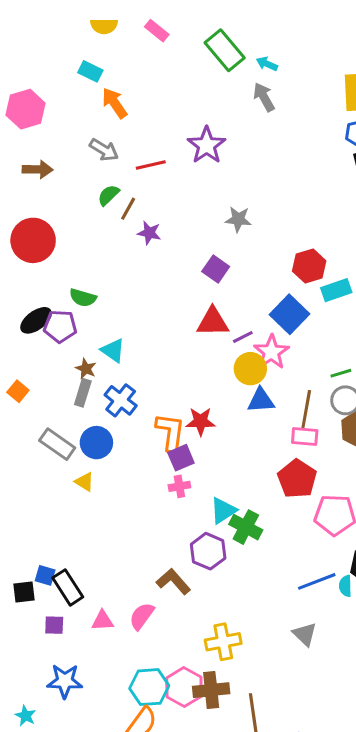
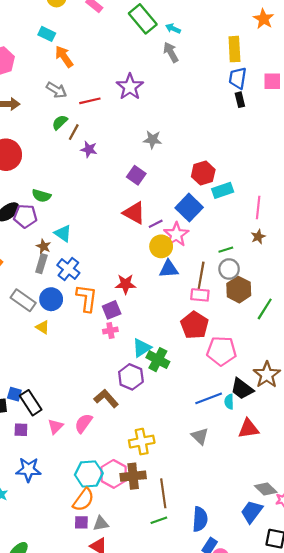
red triangle: (213, 322) -> (134, 213), turned 30
orange L-shape: (170, 432) -> (87, 298), moved
pink triangle: (102, 621) -> (55, 426), turned -42

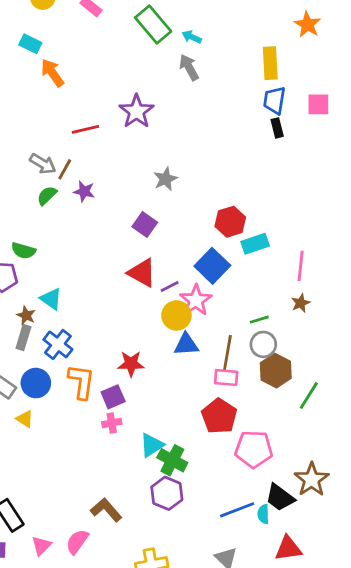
gray arrow: (57, 90) -> (43, 164), moved
green semicircle: (60, 122) -> (47, 195), moved
gray star: (152, 140) -> (165, 179), turned -30
purple hexagon: (131, 377) -> (167, 493), moved

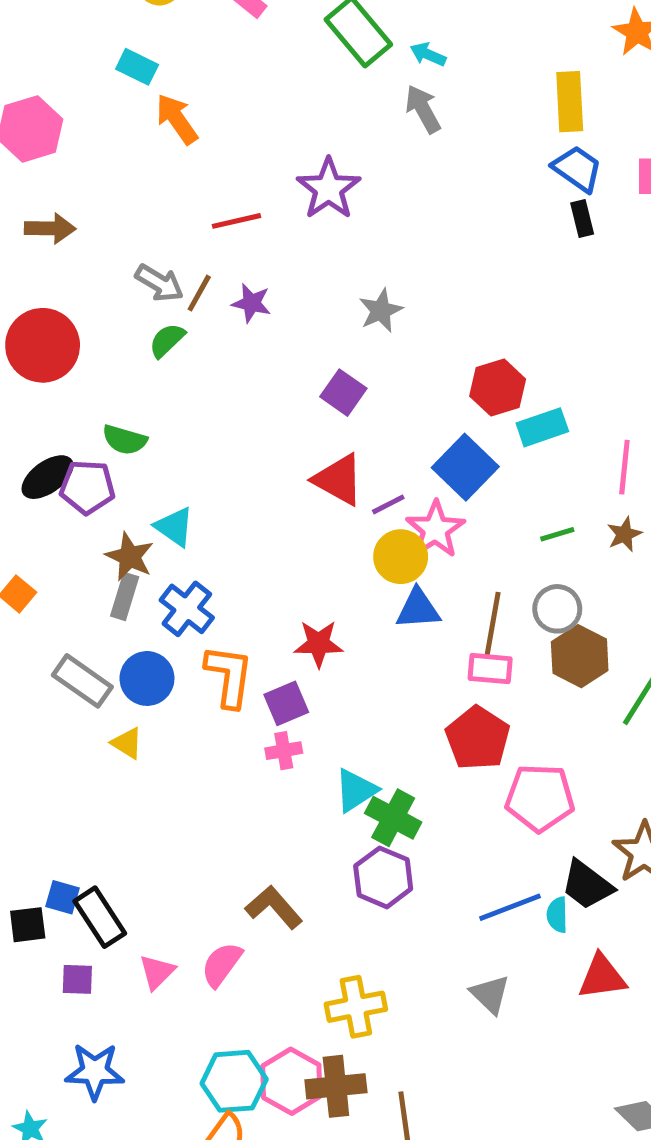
blue trapezoid: (274, 100) -> (577, 169), turned 116
purple star: (84, 191) -> (251, 303), moved
brown star: (26, 315) -> (130, 557), size x1.4
green line: (259, 320) -> (557, 534), moved

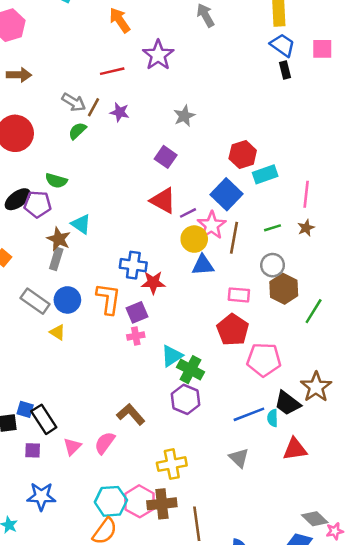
orange arrow: (177, 119) -> (120, 20), moved
blue cross: (187, 609) -> (133, 265), moved, turned -30
brown line: (493, 624) -> (234, 238), moved

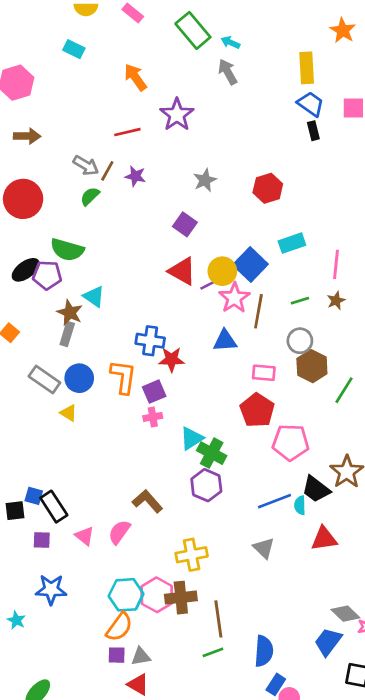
red hexagon: (243, 154) -> (268, 188), moved
green semicircle: (56, 181) -> (67, 250), size x1.4
yellow circle: (194, 239) -> (222, 271), moved
pink triangle: (72, 447) -> (85, 536), turned -36

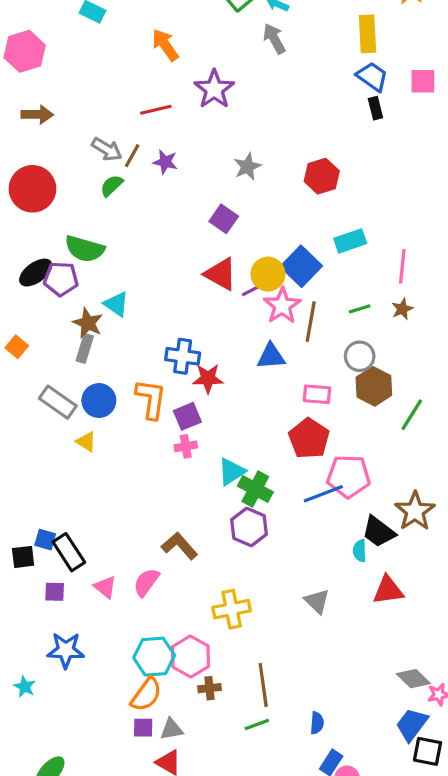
blue line: (275, 501) -> (323, 494), moved
brown cross: (181, 598) -> (209, 688), moved, size x0.6
blue trapezoid: (328, 642) -> (412, 724), moved
blue semicircle: (264, 651) -> (317, 723), size x0.6

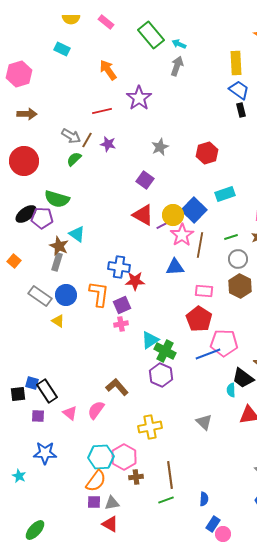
gray arrow: (274, 39) -> (177, 66), turned 48
gray circle: (360, 356) -> (238, 259), moved

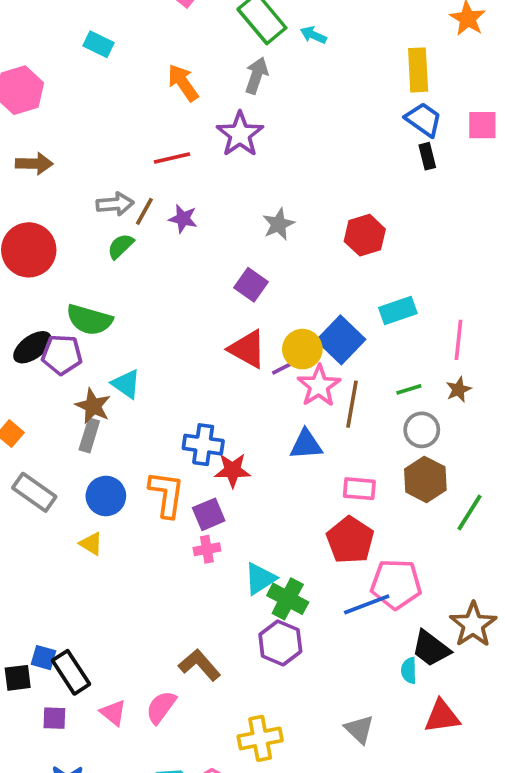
gray arrow: (177, 66) -> (256, 75), moved
gray arrow: (71, 136) -> (115, 204), turned -36
gray rectangle: (40, 296) -> (34, 492), moved

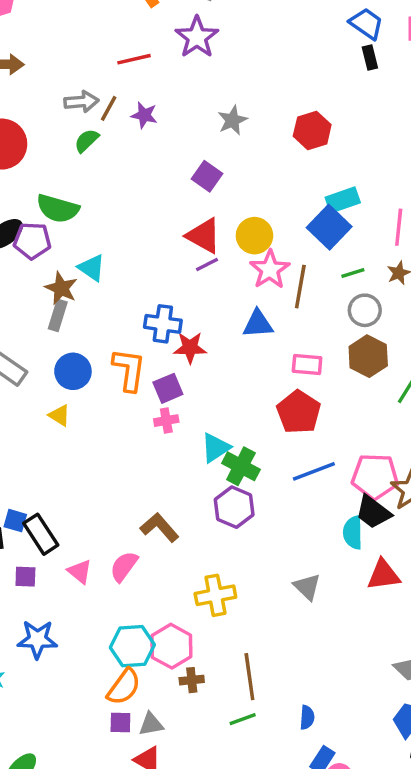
blue square: (341, 340) -> (329, 227), moved
purple line: (284, 367) -> (207, 264), moved
pink pentagon: (396, 584) -> (375, 477), moved
cyan semicircle: (409, 670) -> (353, 532), size x1.4

